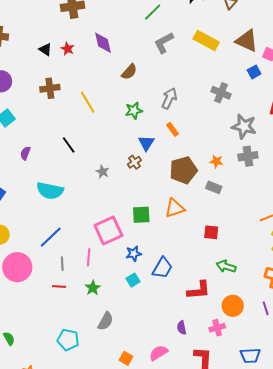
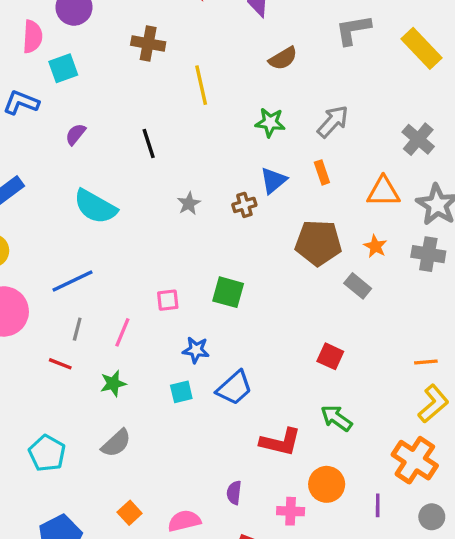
orange triangle: (175, 208) -> (383, 192), moved
pink square: (108, 230) -> (168, 300), size x0.5

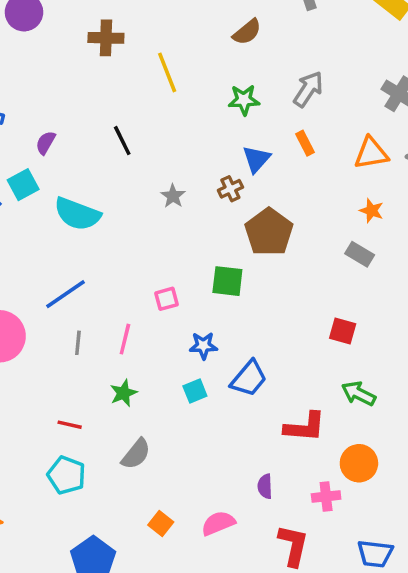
cyan square: (63, 68) -> (23, 185), moved
brown pentagon: (318, 243) -> (269, 232), moved, turned -30
red line: (60, 364) -> (70, 425), moved

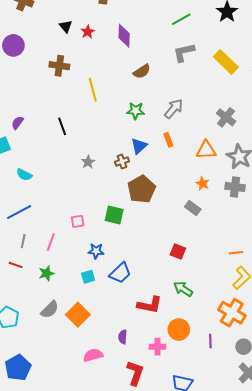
cyan semicircle: (77, 214) -> (24, 175), moved, size x0.6
red line: (70, 425) -> (16, 265), moved
orange square: (161, 523) -> (78, 315), moved, size x1.6

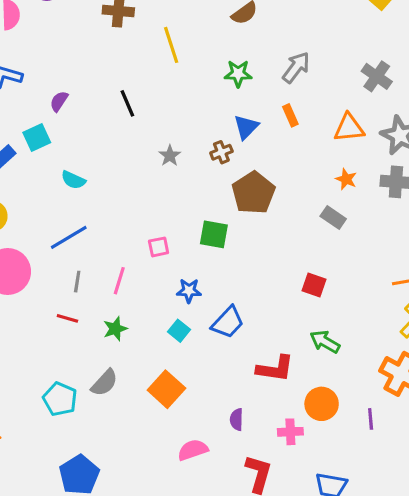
cyan square: (88, 277) -> (179, 331), turned -32
gray semicircle: (50, 310) -> (104, 383), moved

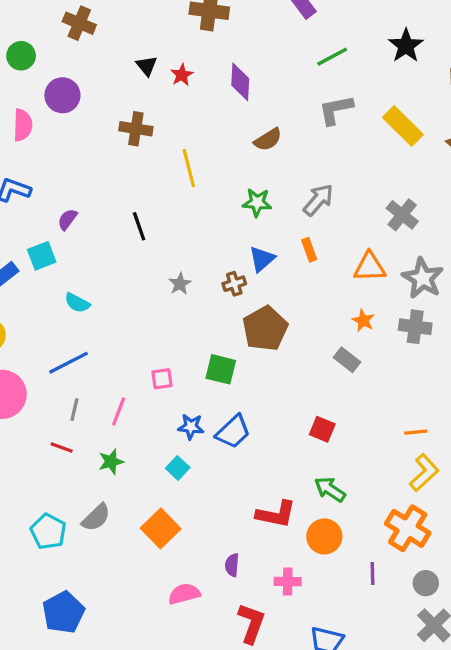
blue trapezoid: (228, 322) -> (233, 432), moved
orange circle: (322, 404) -> (324, 536), moved

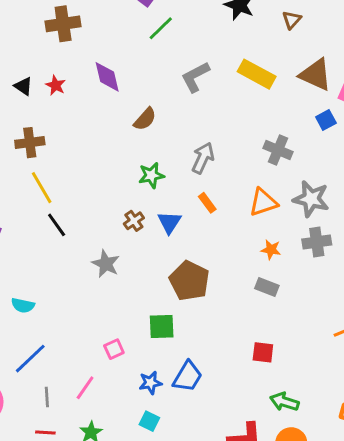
green line: (332, 57) -> (161, 28), moved
yellow line: (189, 168) -> (42, 188), moved
gray star: (180, 284) -> (106, 264), size x1.4
brown cross: (234, 284) -> (134, 221), moved
pink line: (119, 412) -> (85, 388), turned 30

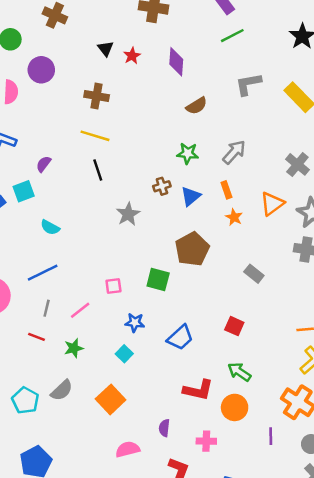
yellow line: (42, 188) -> (95, 136), turned -60
orange triangle: (263, 202) -> (272, 204), turned -35
orange star: (271, 250) -> (234, 217), moved
blue trapezoid: (188, 377) -> (180, 338), moved

